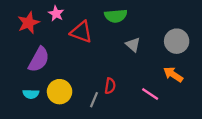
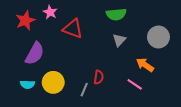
green semicircle: (116, 16) -> (116, 14), moved
gray triangle: (133, 45) -> (119, 40), turned 32
orange arrow: (173, 74) -> (145, 65), moved

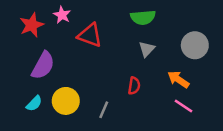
red semicircle: (99, 77) -> (134, 86), moved
cyan semicircle: (27, 84) -> (34, 103), turned -48
pink line: (135, 84) -> (183, 106), moved

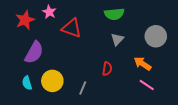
cyan semicircle: (34, 103) -> (27, 83), turned 120

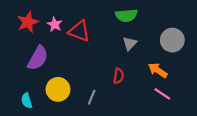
pink star: (49, 12) -> (55, 24), moved
cyan semicircle: (27, 83) -> (27, 101), moved

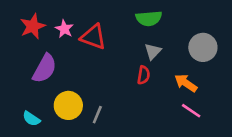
red semicircle: (119, 76) -> (144, 75), moved
gray line: (92, 97) -> (97, 115), moved
cyan semicircle: (27, 101) -> (31, 119), turned -40

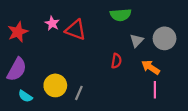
red star: (33, 26) -> (18, 32), moved
gray triangle: (153, 51) -> (137, 41), moved
purple semicircle: (45, 68) -> (17, 69), moved
pink line: (191, 111) -> (155, 90), turned 56

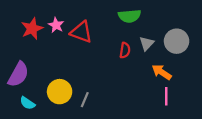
red star: (18, 32) -> (32, 29), moved
red semicircle: (116, 61) -> (125, 50), moved

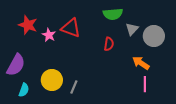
pink star: (56, 25) -> (49, 35), moved
red star: (32, 29) -> (28, 25), turned -30
gray triangle: (147, 43) -> (132, 29), moved
cyan semicircle: (27, 103) -> (24, 90), turned -104

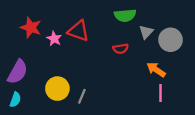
red semicircle: (109, 44) -> (121, 49), turned 72
cyan semicircle: (24, 90) -> (15, 100), moved

